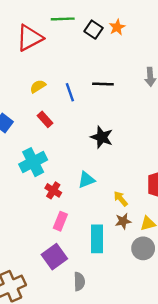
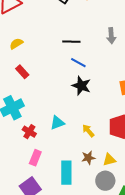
blue line: (70, 92) -> (78, 63), moved, turned -42
black star: (102, 137) -> (81, 86), moved
yellow arrow: (121, 199) -> (88, 131), moved

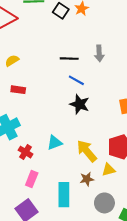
gray arrow: (111, 36) -> (99, 53), moved
red rectangle: (22, 72) -> (18, 90), turned -40
yellow arrow: (88, 131) -> (87, 151), size x1.6
yellow triangle: (109, 160) -> (109, 170), moved

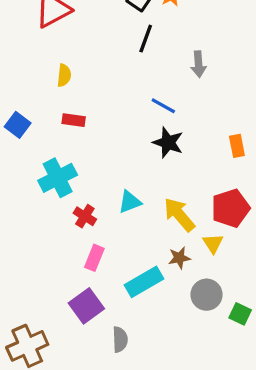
black line: (69, 59) -> (146, 39), moved, turned -72
yellow semicircle: (12, 61) -> (64, 75), turned 128
yellow triangle: (109, 170) -> (213, 243), turned -48
cyan rectangle: (64, 195) -> (144, 282), turned 60

